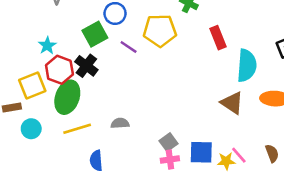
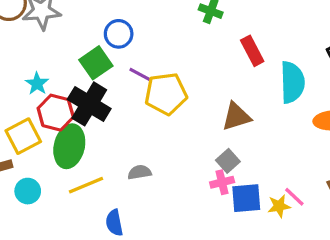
yellow pentagon: (160, 31) -> (166, 94), moved
black cross: (86, 66) -> (89, 104), size x1.4
brown triangle: (232, 103) -> (236, 116), moved, turned -45
gray square: (169, 142) -> (228, 161), moved
pink cross: (170, 159) -> (222, 182), moved

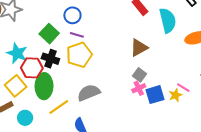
blue circle: (119, 34) -> (72, 15), moved
cyan star: (37, 84) -> (17, 53), size x1.5
yellow pentagon: (166, 94) -> (79, 55), moved
black cross: (89, 104) -> (50, 59), size x0.7
gray semicircle: (140, 172) -> (89, 93), size x1.6

